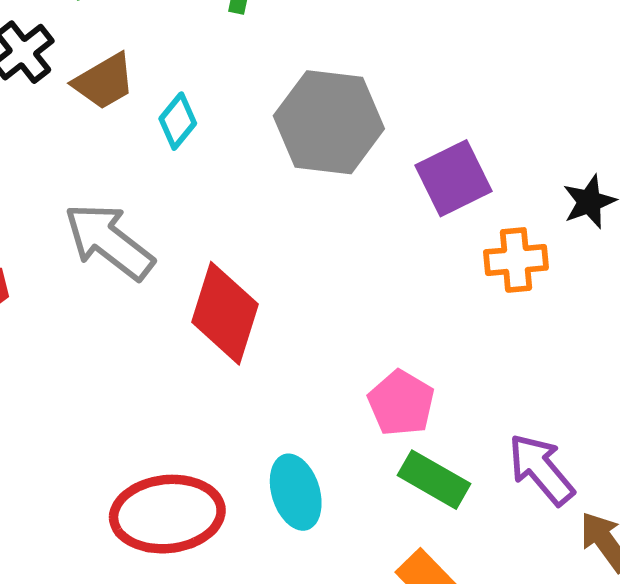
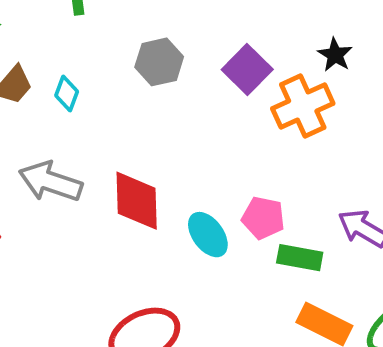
gray hexagon: (329, 122) -> (159, 62), size x0.7
orange cross: (516, 260) -> (303, 106), size x1.5
cyan ellipse: (296, 492) -> (208, 235), moved

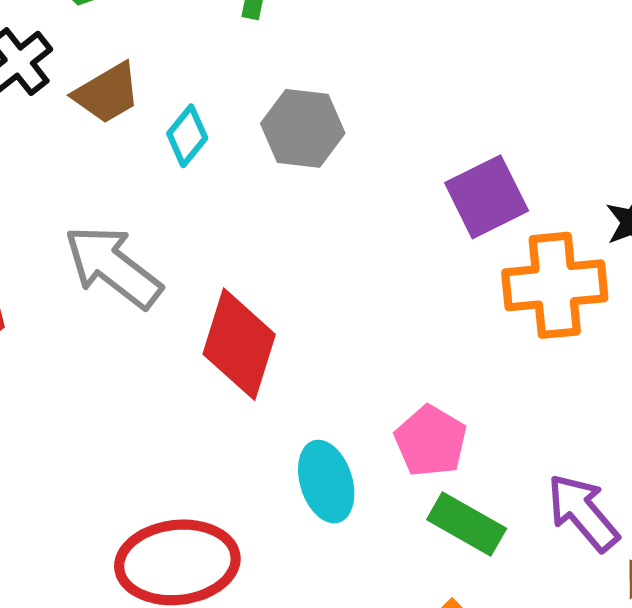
gray hexagon: (159, 62) -> (303, 128), moved
cyan ellipse: (208, 235) -> (326, 482), moved

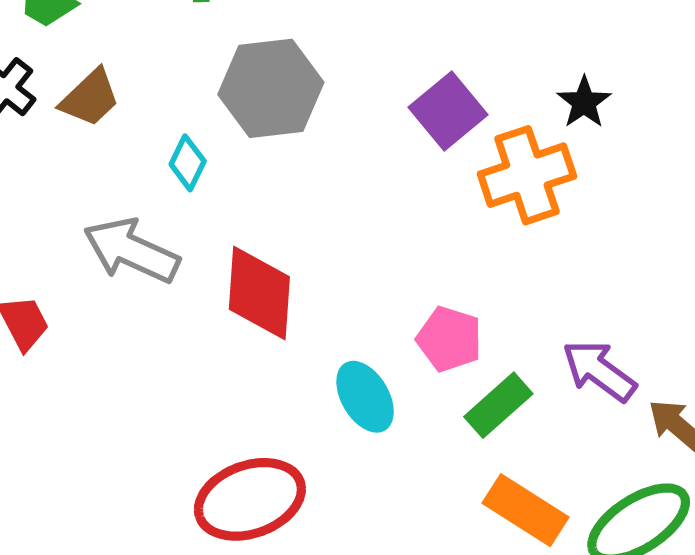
gray hexagon: (303, 128) -> (271, 88), size x1.4
cyan diamond: (187, 136) -> (188, 163), moved
green rectangle: (467, 524) -> (498, 405), turned -58

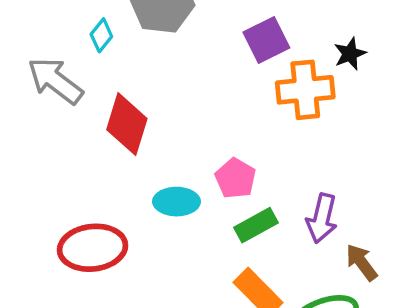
purple arrow: (599, 371) -> (322, 218), turned -126
cyan ellipse: (365, 397) -> (176, 202), turned -72

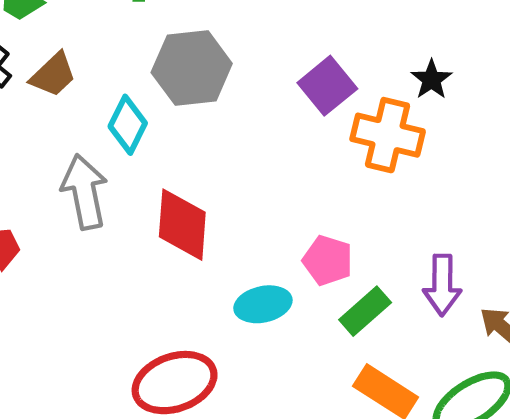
cyan diamond: (101, 35) -> (128, 125), size x1.4
gray arrow: (55, 81) -> (84, 192), turned 54
orange cross: (305, 90) -> (388, 135), turned 32

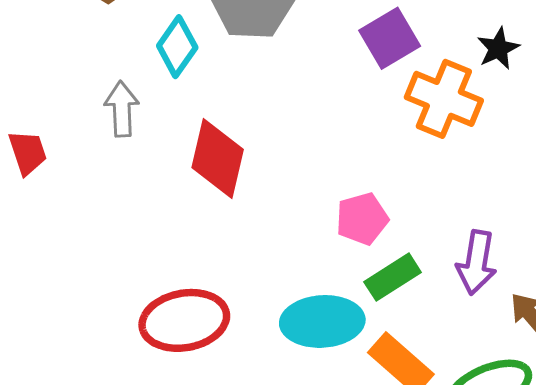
gray arrow: (84, 192) -> (122, 109), size x0.7
pink pentagon: (328, 260) -> (362, 219), turned 30
cyan ellipse: (263, 304) -> (322, 321), moved, size x1.4

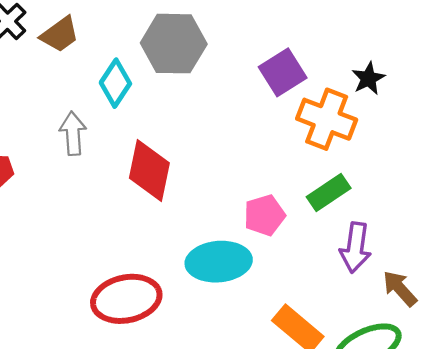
green rectangle: (393, 277) -> (329, 193), moved
cyan ellipse: (322, 321) -> (219, 262), moved

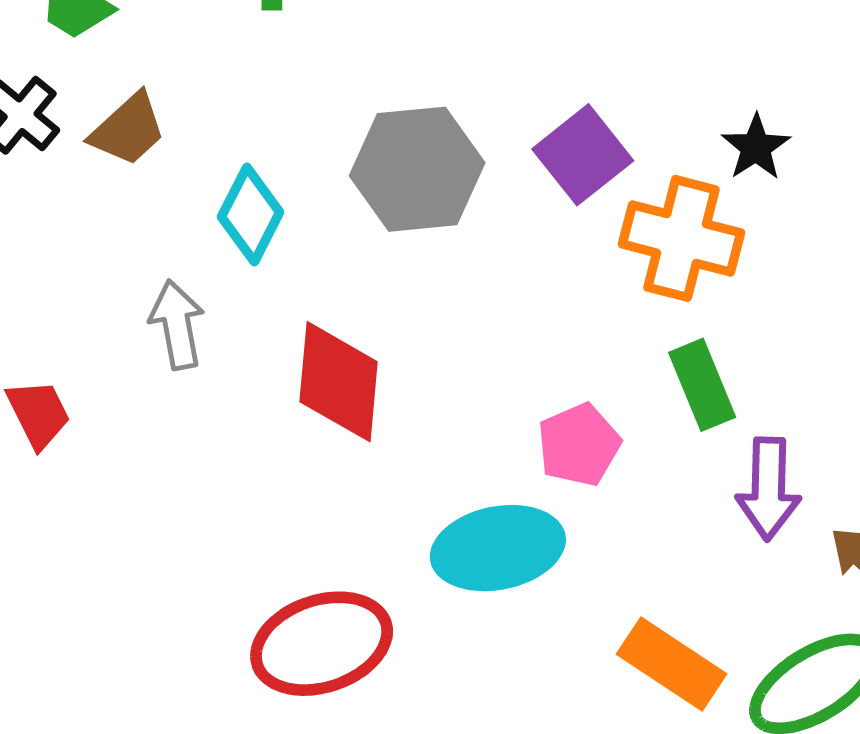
gray hexagon: (174, 44) -> (417, 169), moved
green rectangle: (329, 193) -> (702, 385), turned -72

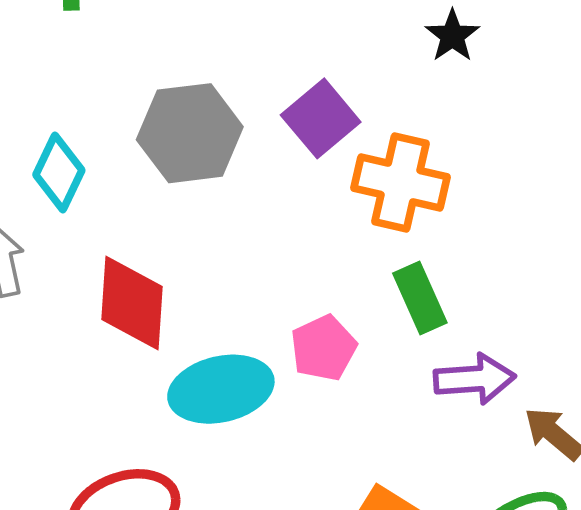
black star: (756, 147) -> (452, 36), moved
purple arrow: (768, 489) -> (475, 379), turned -94
cyan ellipse: (498, 548) -> (221, 389), moved

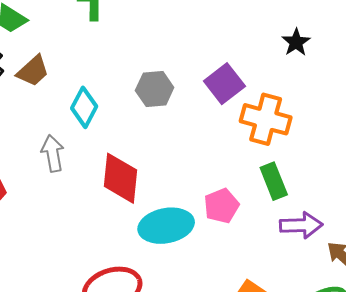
gray hexagon: (190, 133) -> (155, 89), size x0.7

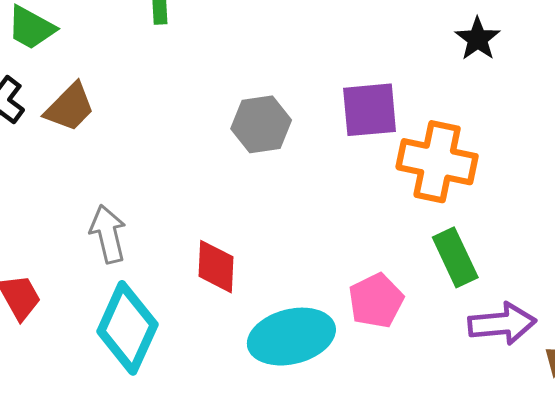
purple square: (224, 84) -> (370, 110), turned 36
cyan diamond: (84, 107) -> (127, 328), moved, size x1.4
red diamond: (121, 178) -> (216, 267), size x0.7

